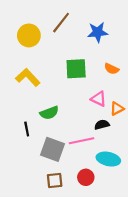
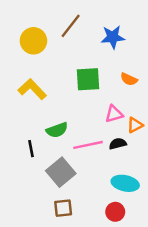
pink triangle: (99, 99) -> (114, 114), turned -42
pink line: (81, 141) -> (88, 145), moved
gray square: (52, 149) -> (61, 172), turned 30
red circle: (86, 177) -> (115, 212), moved

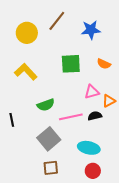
black line: (31, 149) -> (12, 120), moved
cyan ellipse: (125, 183) -> (89, 148), moved

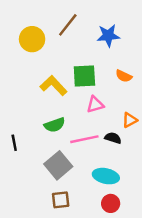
yellow L-shape: (26, 72) -> (53, 86), moved
pink triangle: (92, 92) -> (95, 105), moved
black semicircle: (95, 116) -> (113, 138), turned 32

